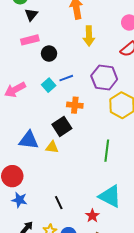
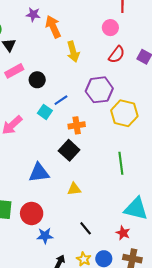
yellow triangle: (52, 147) -> (74, 189), moved

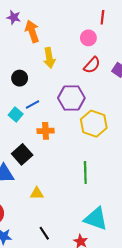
black circle: (37, 80) -> (20, 78), moved
black square: (69, 150) -> (22, 154), moved

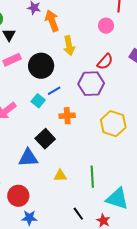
red semicircle: (92, 65) -> (105, 62), moved
black circle: (20, 78) -> (41, 66), size x1.6
yellow hexagon: (94, 124) -> (113, 124), moved
green line: (85, 173) -> (92, 177), moved
black line: (44, 233) -> (78, 214), moved

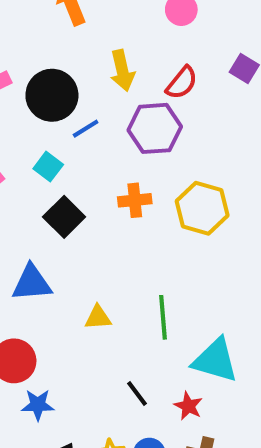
yellow arrow: (69, 46) -> (122, 71), moved
blue line: (54, 91) -> (86, 129), moved
orange cross: (67, 116) -> (135, 200), moved
black square: (45, 139) -> (64, 217), moved

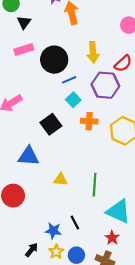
cyan square: (48, 167) -> (73, 100), moved
blue star: (38, 405) -> (53, 231), moved
red star: (188, 406) -> (112, 238), moved

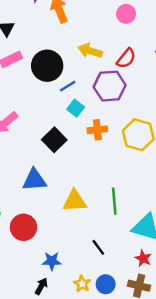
yellow arrow: (93, 52) -> (90, 51), turned 120
yellow triangle: (60, 180) -> (75, 201), size x1.5
blue star: (53, 231) -> (52, 261), moved
black arrow: (32, 250) -> (41, 286), moved

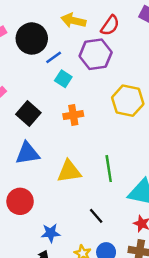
orange cross: (97, 130) -> (73, 115), moved
black square: (54, 140) -> (28, 113), moved

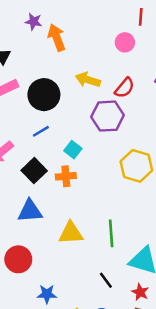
blue line: (54, 57) -> (41, 131), moved
cyan square: (63, 79) -> (73, 150), moved
orange cross: (73, 115) -> (66, 176), moved
black line: (96, 216) -> (106, 280), moved

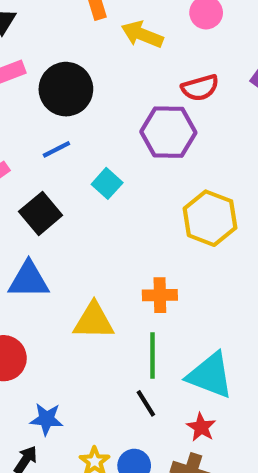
yellow arrow: (88, 80) -> (142, 34), moved
red semicircle: (125, 88) -> (200, 88), turned 30
orange cross: (66, 176) -> (160, 295), moved
green line: (111, 233) -> (153, 355), moved

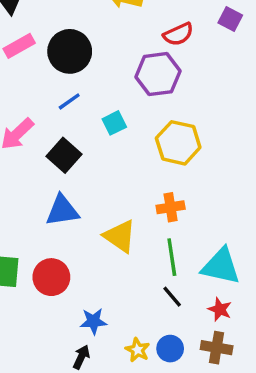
cyan square: (107, 183) -> (114, 123), turned 30
yellow hexagon: (210, 218) -> (178, 143), moved
yellow triangle: (94, 321) -> (120, 236), turned 42

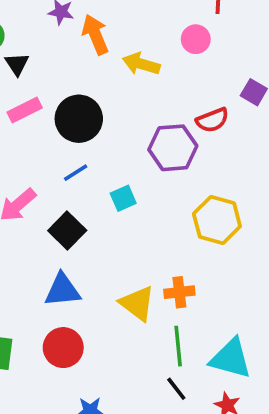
red semicircle: (178, 34) -> (212, 120), moved
yellow hexagon: (178, 143) -> (217, 220), moved
yellow triangle: (120, 236) -> (137, 303), moved
red circle: (51, 277) -> (63, 348), moved

